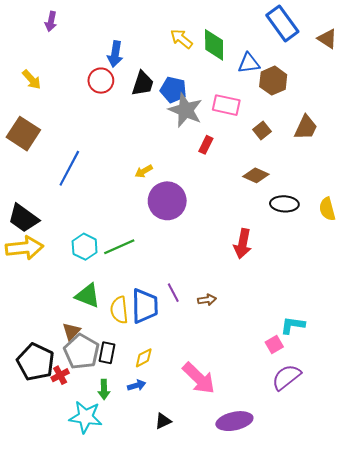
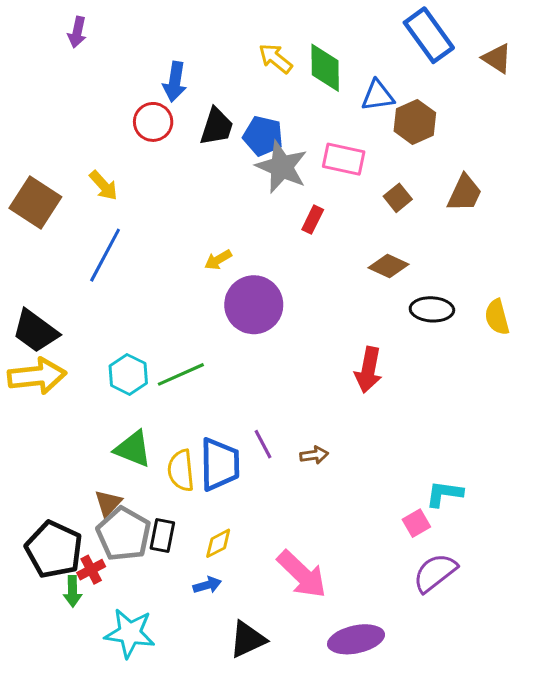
yellow arrow: (32, 80) -> (104, 185), moved
green arrow: (104, 389) -> (73, 591), moved
black triangle: (163, 421) -> (248, 639), size x1.5

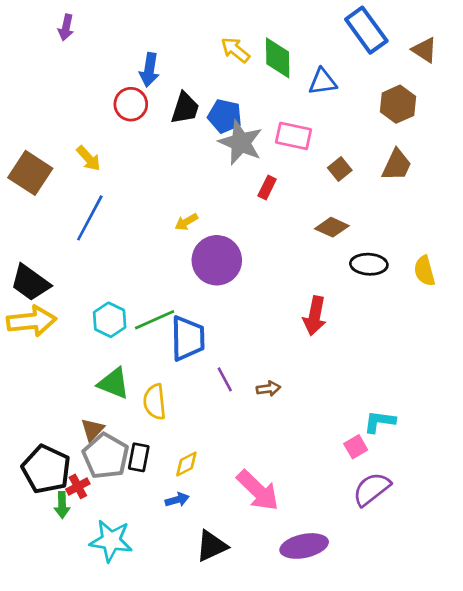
brown hexagon: (415, 122) -> (398, 104), moved
blue trapezoid: (220, 464) -> (188, 338), moved

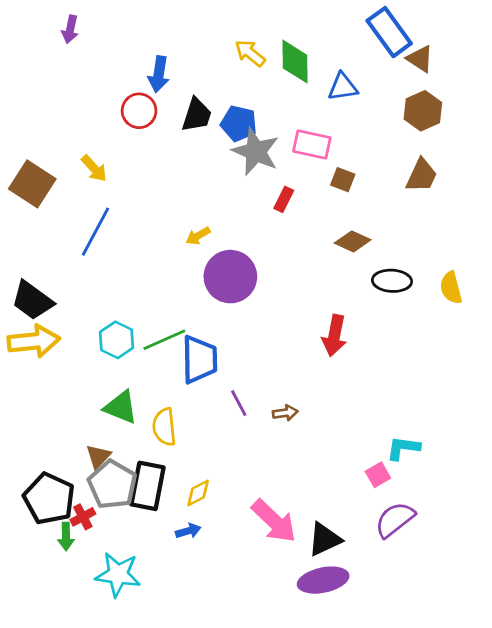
brown triangle: (424, 50) -> (420, 59), moved
brown square: (340, 169) -> (343, 180), moved, turned -30
black rectangle: (139, 457) -> (147, 486), size x1.6
black triangle: (211, 546) -> (325, 539), moved

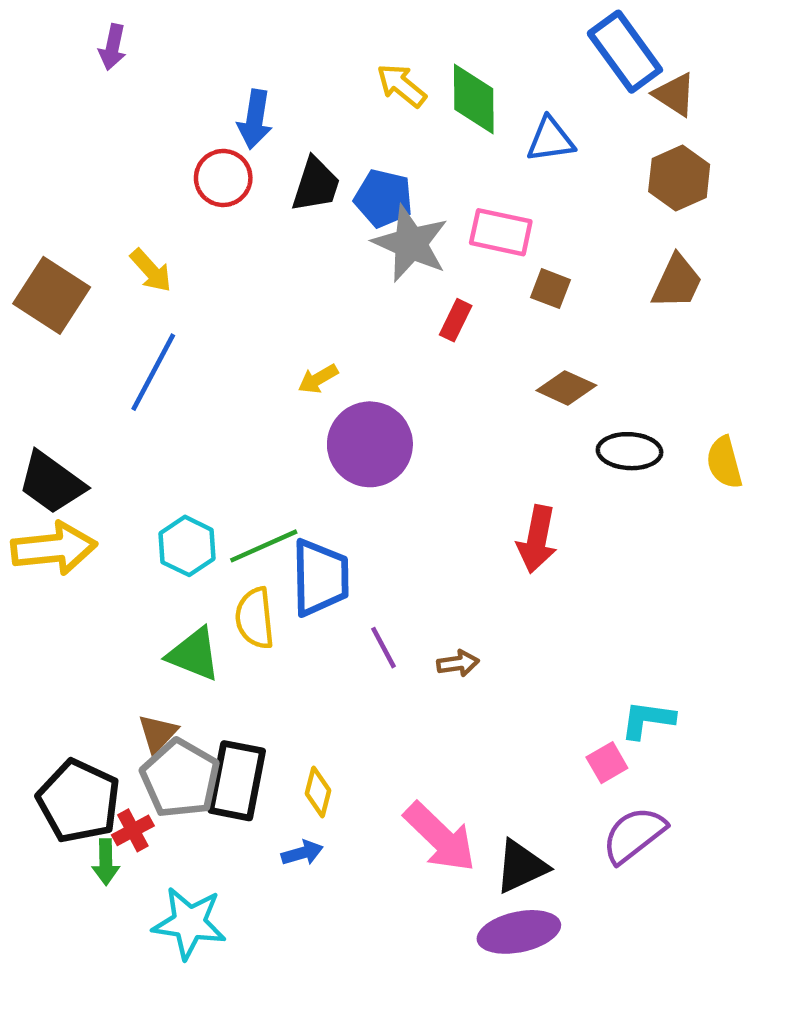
yellow semicircle: (164, 427) -> (255, 618), moved
yellow diamond: (198, 493) -> (318, 792), turned -48

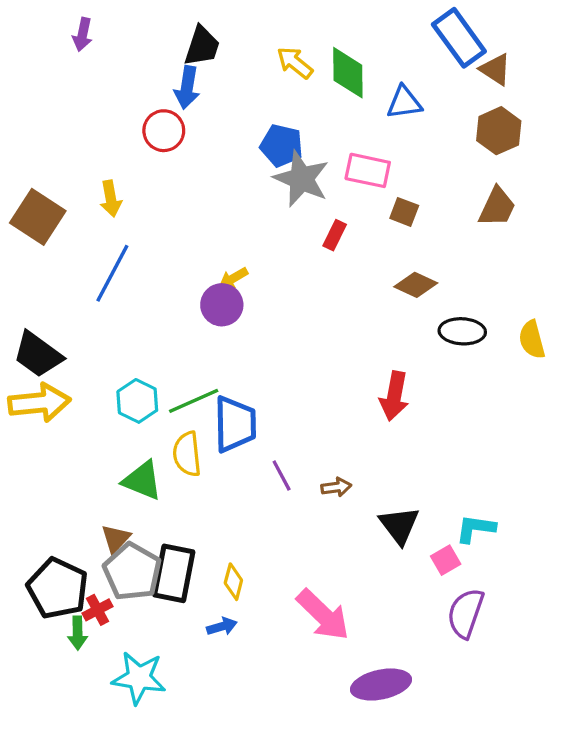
black trapezoid: (316, 185) -> (202, 46), moved
yellow arrow: (151, 271) -> (111, 199), turned 32
purple circle: (370, 444) -> (222, 305), moved, size x0.7
purple semicircle: (634, 835) -> (466, 613), turned -33
black triangle: (521, 866) -> (399, 525), moved, turned -42

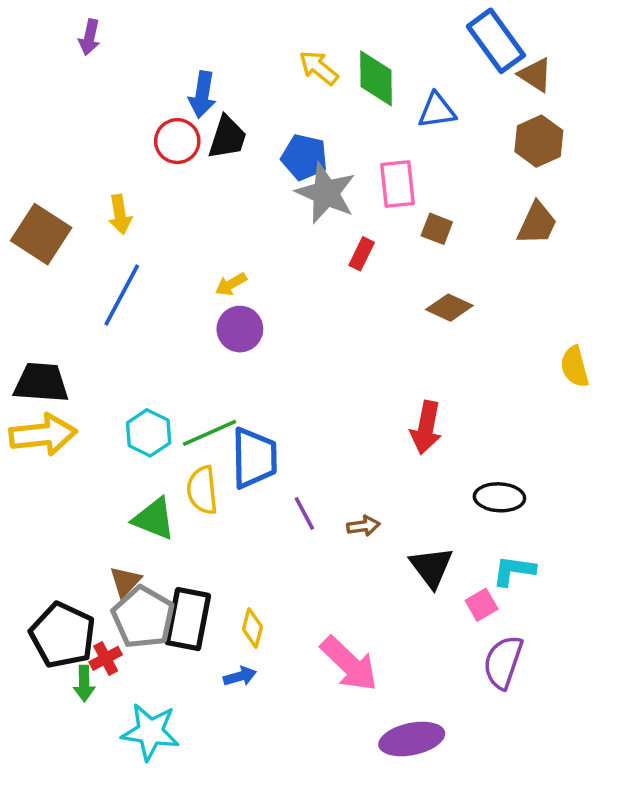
black trapezoid: (202, 46) -> (227, 137), moved
pink rectangle: (368, 170) -> (397, 184), turned 72
yellow arrow: (233, 278) -> (231, 284), moved
black ellipse: (462, 331) -> (499, 497), moved
black trapezoid: (38, 355) -> (41, 383), turned 148

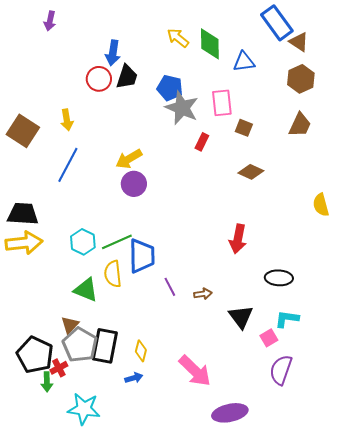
yellow arrow: (231, 284) -> (129, 159), size x1.5

